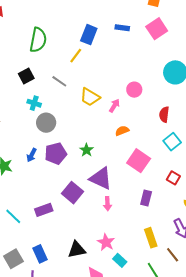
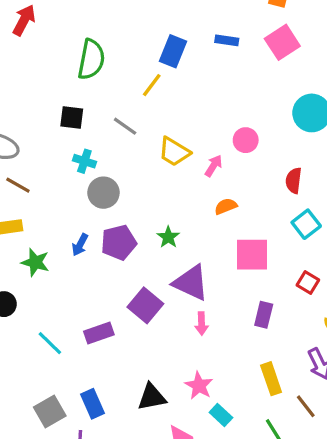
black square: (26, 76) -> (72, 117), turned 35
pink square: (139, 161) -> (252, 255), turned -35

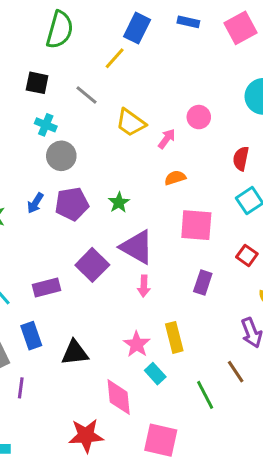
yellow rectangle: (271, 379) -> (174, 337), moved
black triangle: (152, 397) -> (75, 353), moved
blue rectangle: (93, 404) -> (31, 336), moved

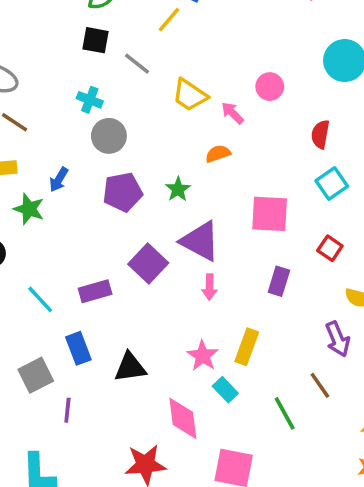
black square: (37, 83) -> (95, 40), moved
pink arrow: (167, 139) -> (233, 113), turned -80
orange semicircle: (175, 178) -> (218, 154), moved
blue arrow: (35, 203) -> (59, 180), moved
yellow rectangle: (174, 337) -> (247, 347), turned 36

